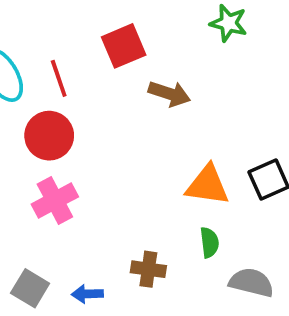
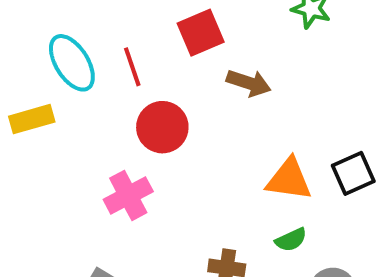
red circle: (49, 136) -> (162, 127), moved
green semicircle: (209, 242) -> (291, 240), turned 72

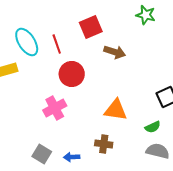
orange triangle: (289, 179) -> (116, 110), moved
green semicircle: (291, 240) -> (153, 127), moved

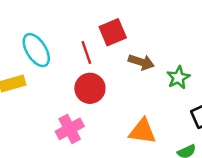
green star: (146, 15) -> (178, 78), moved, turned 30
red line: (57, 44) -> (86, 52), moved

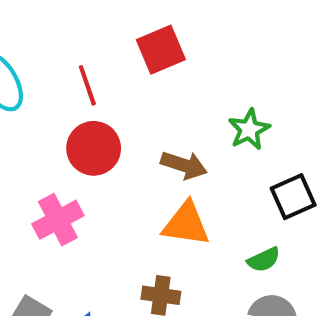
red square: (113, 32) -> (161, 50), moved
brown arrow: (141, 62) -> (184, 165), moved

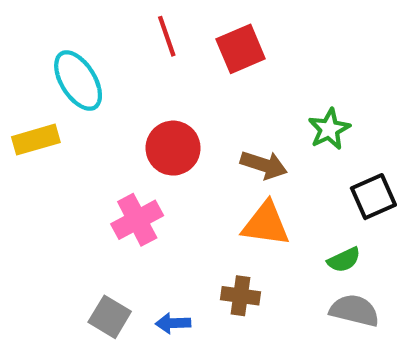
red line: (87, 85) -> (167, 36), moved

